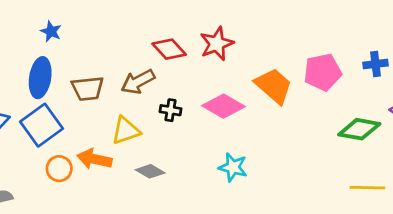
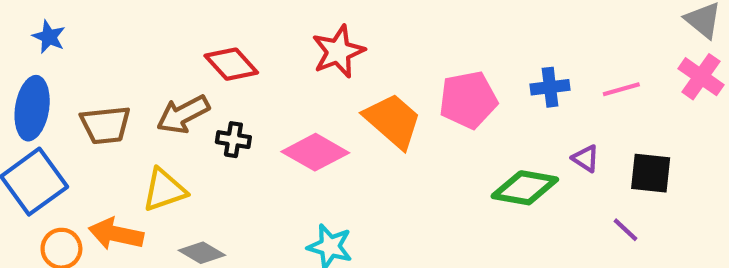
red star: (217, 44) -> (338, 52), moved
black cross: (170, 110) -> (233, 140), moved

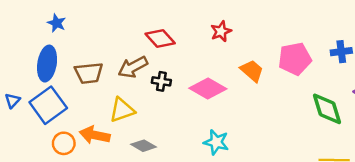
red star: (338, 52) -> (221, 31), size x0.7
orange trapezoid: (393, 121) -> (252, 71), size x0.7
green diamond: (525, 188) -> (327, 109), turned 63

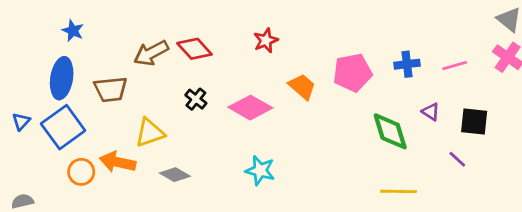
brown arrow: (133, 67) -> (151, 53), moved
black cross: (161, 81) -> (196, 99), turned 30

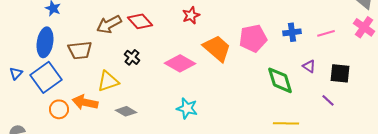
orange trapezoid: (302, 87) -> (217, 48), size x1.4
black cross: (196, 99) -> (132, 57), moved

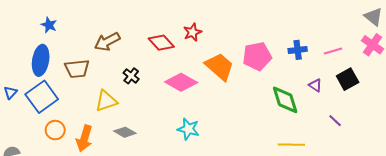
red diamond: (140, 21) -> (161, 43), moved
black square: (340, 73) -> (348, 79), moved, turned -35
orange arrow: (85, 102) -> (84, 138), moved, turned -85

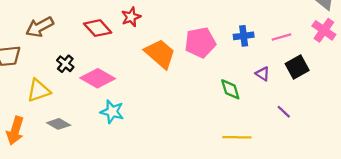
pink diamond: (181, 82) -> (98, 78), moved
green diamond: (285, 100) -> (230, 89), size x0.7
cyan star: (188, 129) -> (112, 112), moved

